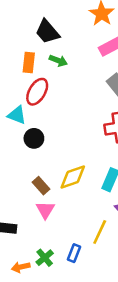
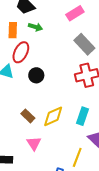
black circle: (34, 138) -> (36, 75), moved
brown rectangle: (41, 186) -> (28, 116), moved

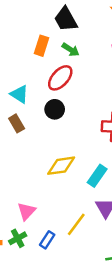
red ellipse: (21, 52) -> (60, 78), moved
brown rectangle: (28, 116) -> (17, 123), moved
pink triangle: (34, 143) -> (27, 211), moved

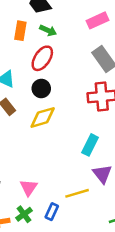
yellow diamond: (61, 166) -> (43, 117), moved
yellow line: (76, 224) -> (77, 193), turned 45

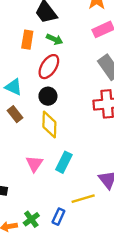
yellow diamond: (43, 117) -> (49, 124), turned -72
cyan rectangle: (90, 145) -> (64, 162), moved
pink triangle: (29, 188) -> (34, 164), moved

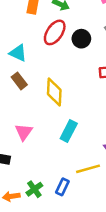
black circle: (48, 96) -> (81, 39), moved
pink triangle: (34, 164) -> (24, 132), moved

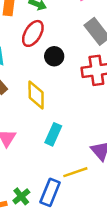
black circle: (81, 39) -> (54, 56), moved
blue rectangle: (62, 187) -> (50, 192), size x1.5

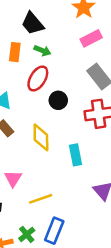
cyan rectangle: (53, 134) -> (76, 155), moved, turned -35
yellow line: (75, 172) -> (41, 199), moved

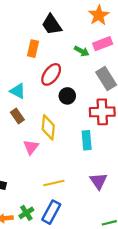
green arrow: (42, 51) -> (82, 51), moved
cyan rectangle: (76, 155) -> (87, 140), moved
pink triangle: (13, 179) -> (31, 147), moved
yellow line: (41, 199) -> (54, 183), moved

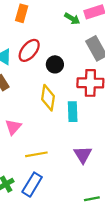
red ellipse: (51, 74) -> (29, 50), moved
yellow diamond: (48, 127) -> (48, 98), moved
pink triangle: (31, 147) -> (13, 127), moved

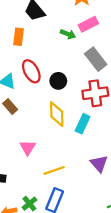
red ellipse: (29, 50) -> (31, 71), turned -60
cyan rectangle: (73, 112) -> (83, 124), turned 36

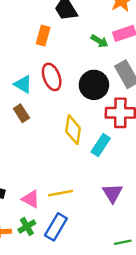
black circle: (58, 81) -> (94, 85), moved, size x1.5
pink triangle: (28, 148) -> (31, 199), moved, turned -42

